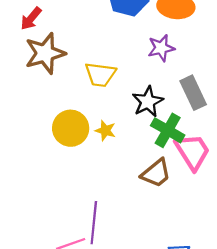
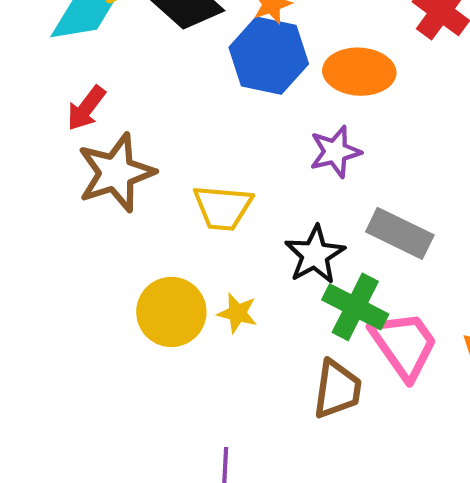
gray rectangle: (193, 93) -> (400, 233), turned -36
brown trapezoid: (156, 173) -> (337, 389), turned -40

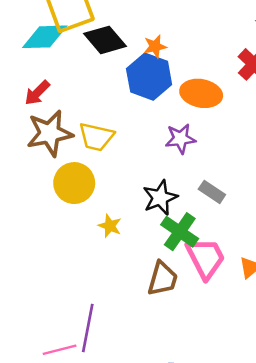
yellow trapezoid: (223, 208) -> (96, 137), moved
gray rectangle: (400, 233) -> (212, 192), size x0.7
yellow circle: (171, 312) -> (74, 183), moved

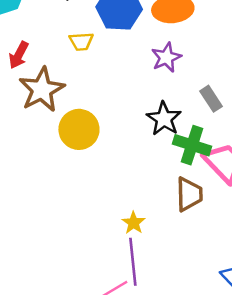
yellow trapezoid: (96, 137) -> (81, 41), moved, size x0.7
gray rectangle: (212, 192) -> (211, 99), turned 40
yellow star: (110, 226) -> (134, 223), moved, turned 30

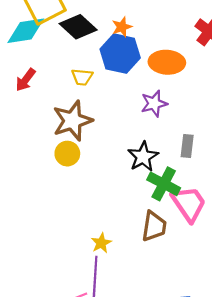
brown star: (42, 90) -> (72, 121), moved
gray rectangle: (211, 99) -> (187, 146), turned 30
yellow circle: (79, 129) -> (67, 154), size x0.7

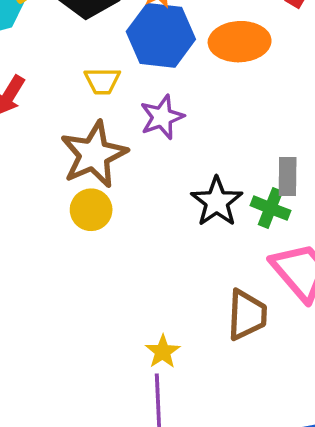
purple star: (154, 104) -> (162, 117), moved
green cross: (164, 184) -> (270, 208), moved, size x0.7

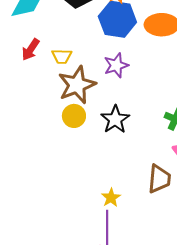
yellow trapezoid: (102, 81) -> (62, 56), moved
black star: (217, 202) -> (115, 119), moved

